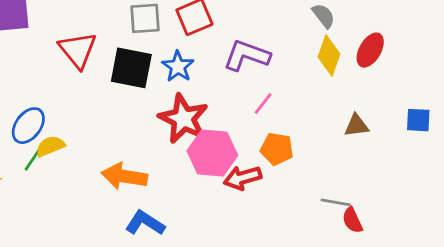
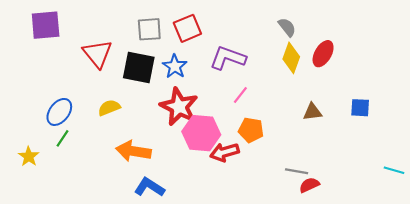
yellow semicircle: (50, 146) -> (109, 108), moved
red semicircle: (352, 220) -> (309, 185), turned 90

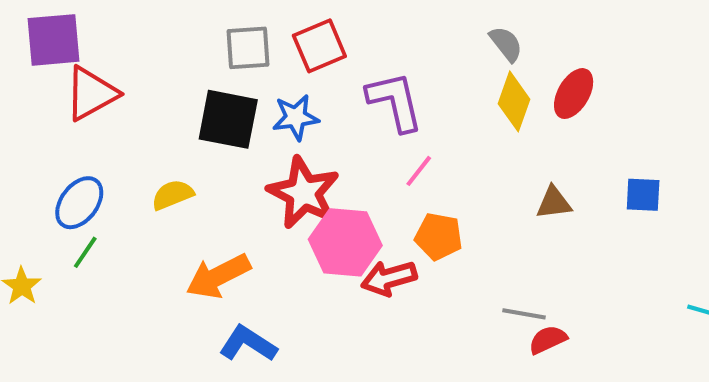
red triangle: (97, 54) -> (91, 94), moved, turned 40
purple L-shape: (228, 58) -> (395, 101), turned 57
blue star: (175, 66) -> (296, 117), turned 30
orange arrow: (133, 151) -> (218, 276), turned -36

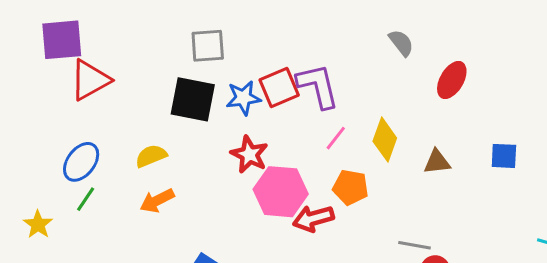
red square: (319, 46) -> (279, 87), moved
yellow diamond: (514, 101) -> (385, 140), moved
red star: (304, 193) -> (249, 154), size x0.7
orange arrow: (218, 276) -> (157, 201), moved, size x0.7

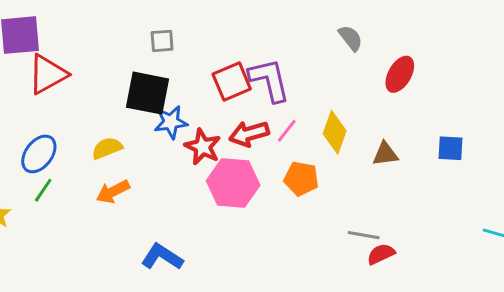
gray square: (208, 46) -> (162, 41), size x0.7
blue star: (243, 98) -> (171, 122), moved
red arrow: (313, 218) -> (249, 134), moved

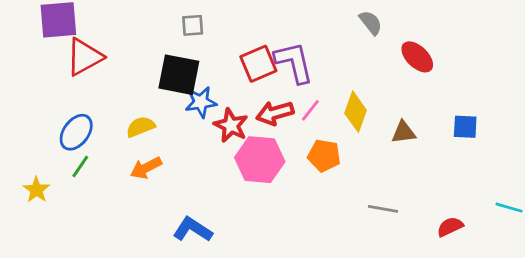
red ellipse: (400, 74) -> (417, 57), turned -76
red semicircle: (381, 254) -> (450, 227), moved

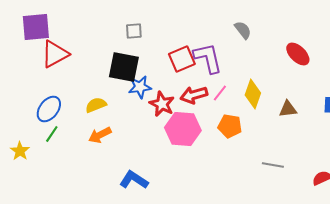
gray semicircle: (371, 23) -> (243, 30), moved

